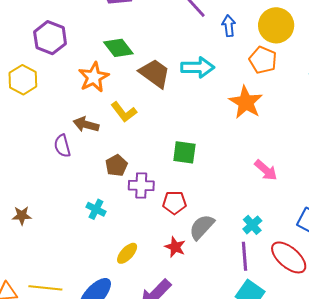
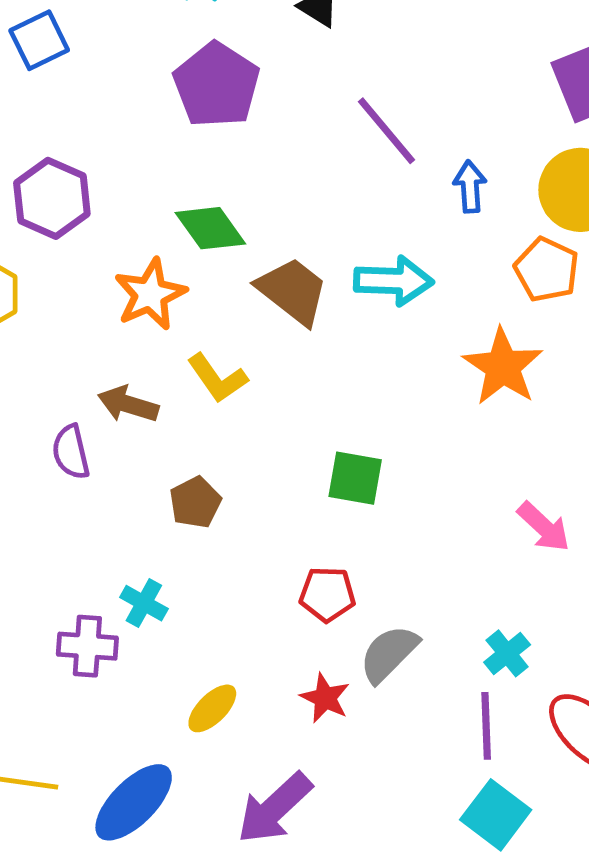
purple cross: (141, 185) -> (87, 646), moved

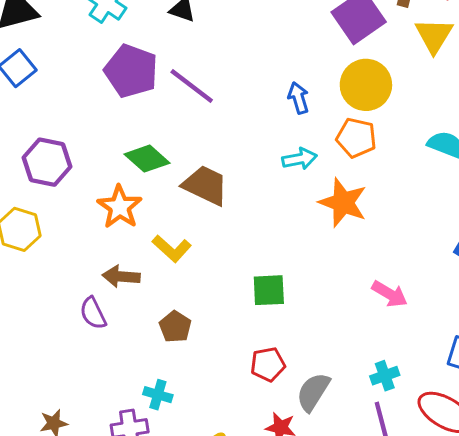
purple line: (387, 131) -> (192, 86), moved
cyan arrow: (394, 281) -> (300, 159), moved, size x0.7
cyan cross: (507, 653) -> (385, 376), turned 32

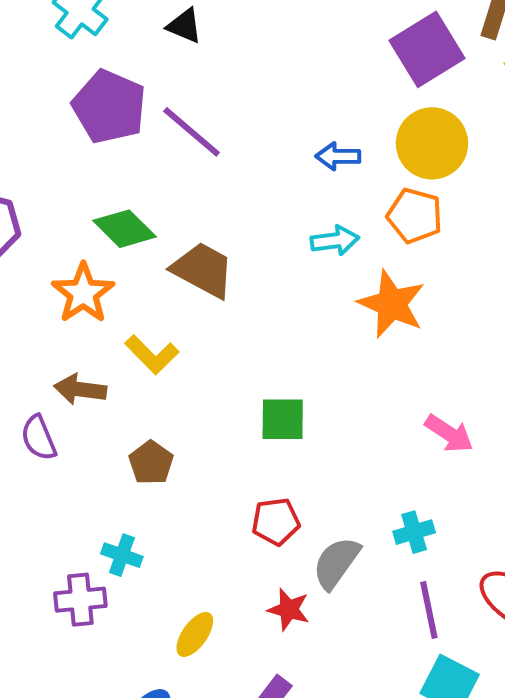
blue arrow: (298, 98) -> (338, 156), turned -76
cyan cross: (385, 376) -> (414, 532), moved

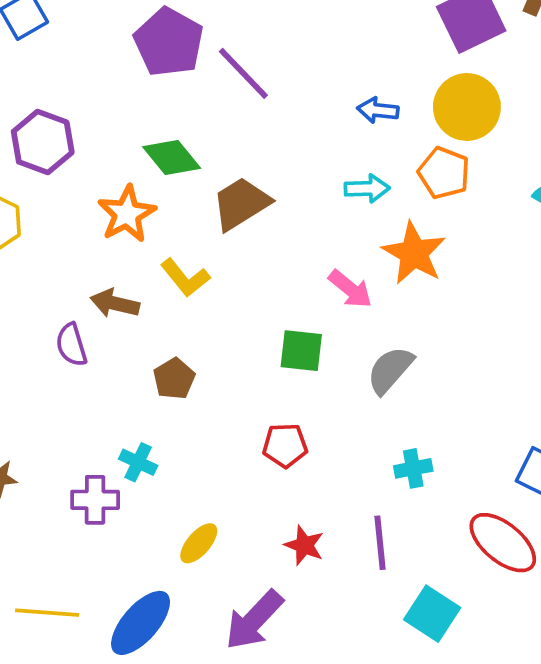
brown trapezoid: (203, 270) -> (241, 203), turned -66
pink arrow: (449, 434) -> (350, 289), moved
gray semicircle: (336, 563) -> (390, 370), moved
red star: (289, 609) -> (304, 545), moved
purple line: (429, 610) -> (380, 543), moved

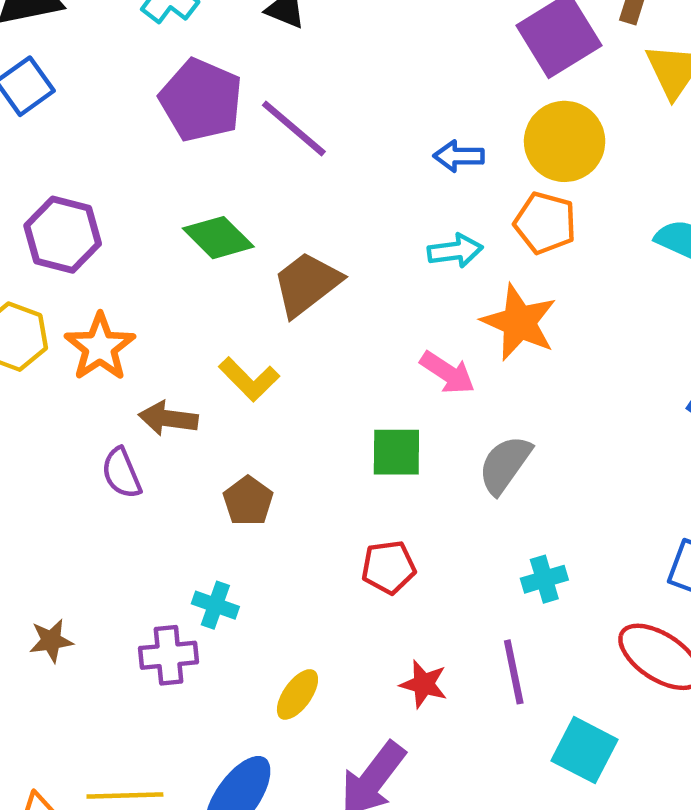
orange star: (127, 214) -> (100, 347), moved

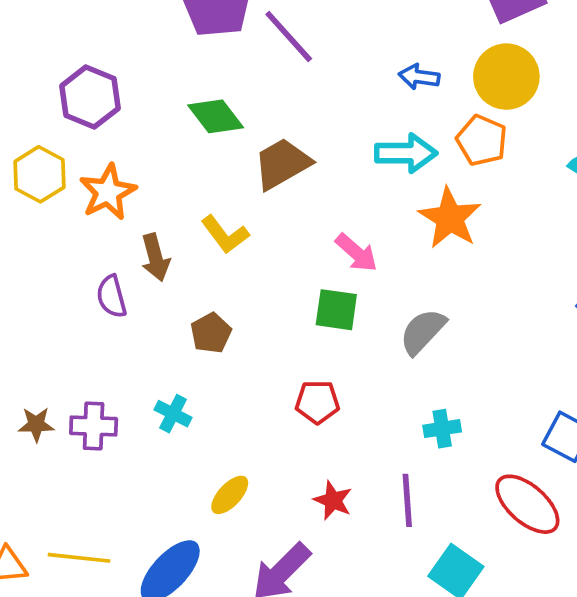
cyan arrow: (455, 251) -> (406, 153), size x1.4
pink arrow: (447, 373) -> (356, 253), moved
brown arrow: (168, 418) -> (155, 257), turned -120
purple cross: (169, 655) -> (94, 426), moved

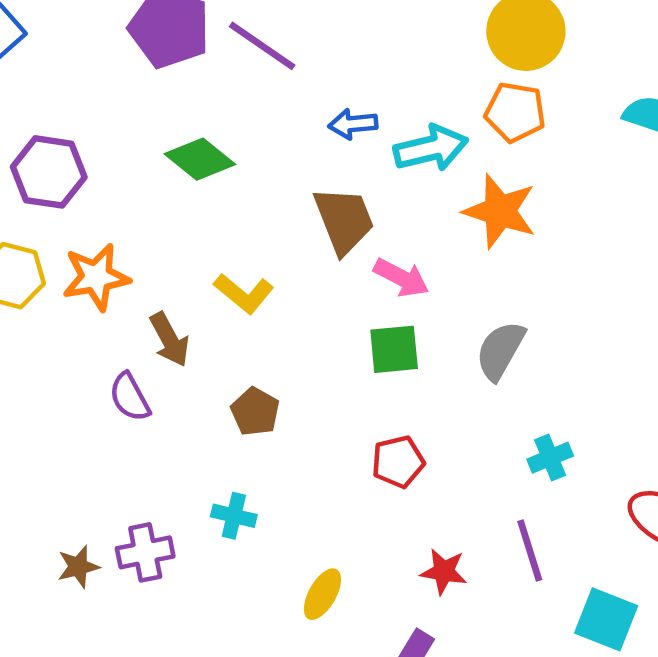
blue arrow: (419, 77) -> (353, 124), moved
brown trapezoid: (282, 164) -> (344, 220), moved, turned 112
orange star: (108, 192) -> (96, 277), turned 30

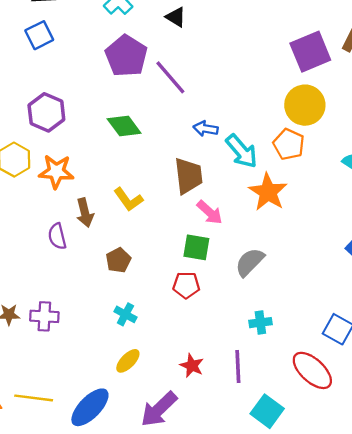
cyan arrow: (431, 148) -> (242, 151), turned 48
red pentagon: (398, 462) -> (186, 285), moved
cyan cross: (234, 516) -> (125, 314), moved

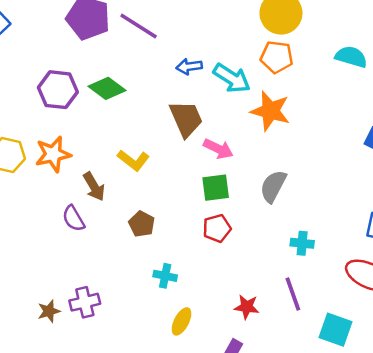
purple hexagon: (46, 112) -> (58, 90), moved
cyan cross: (260, 323) -> (302, 243), turned 30

